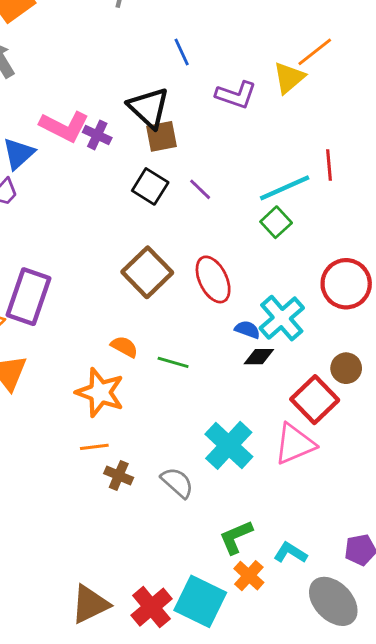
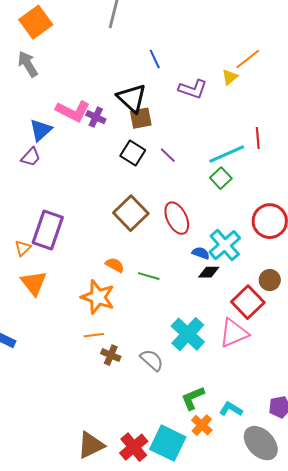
yellow triangle: (289, 78) -> (230, 77), size x0.7

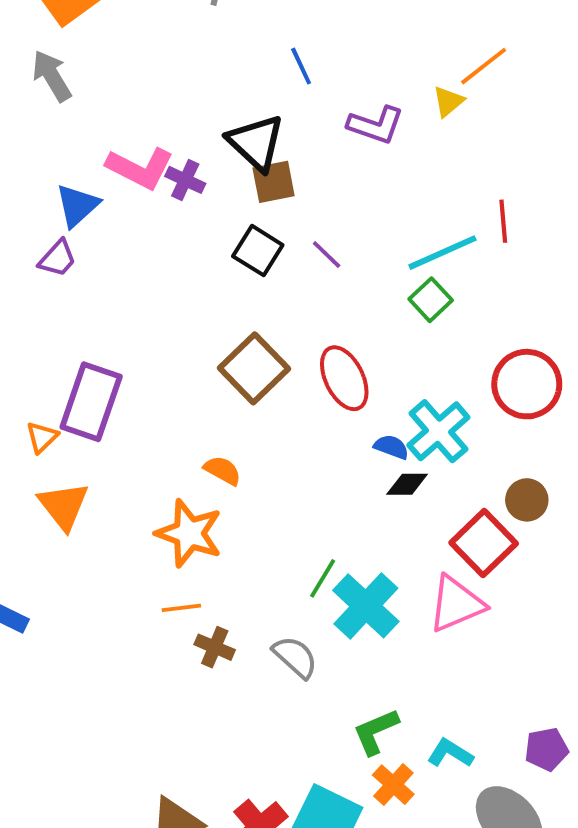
green line: (149, 276) -> (323, 578), moved, turned -75

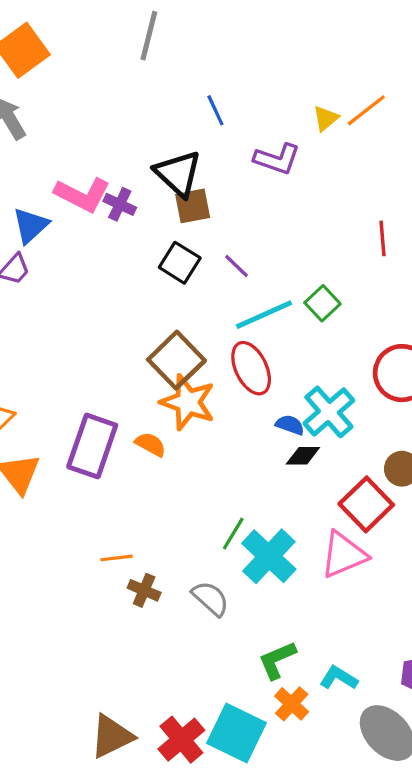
yellow triangle: (448, 101) -> (326, 118), moved
cyan line: (442, 253) -> (264, 315), moved
purple rectangle: (91, 402) -> (92, 446), moved
orange star: (189, 533) -> (188, 402), moved

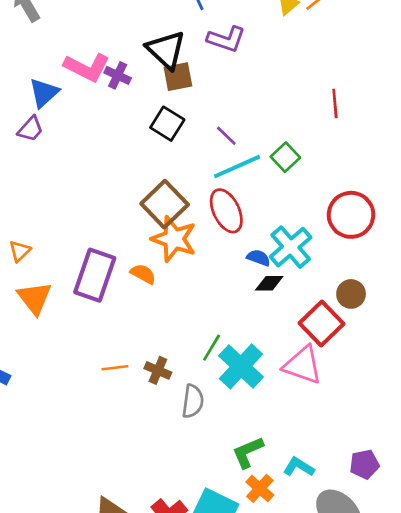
purple L-shape: (277, 159) -> (226, 39), moved
purple line: (236, 266) -> (226, 136), moved
pink triangle: (344, 555) -> (303, 365), turned 42
brown cross: (144, 590) -> (158, 370), moved
gray semicircle: (211, 598) -> (193, 401), turned 56

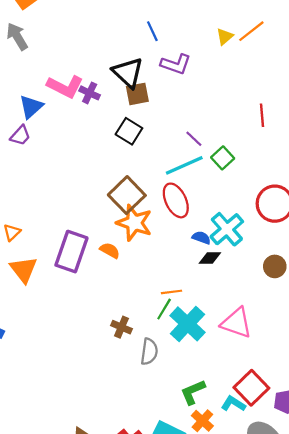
purple line: (226, 136) -> (194, 139), moved
red square: (322, 323) -> (251, 388), moved
orange line: (115, 368) -> (172, 292), moved

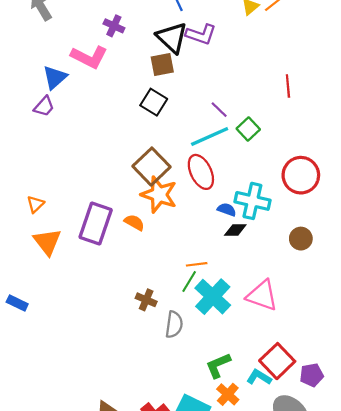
black triangle: (128, 73) -> (172, 38), moved
purple cross: (90, 93) -> (114, 26), moved
cyan cross: (227, 229) -> (252, 201), turned -36

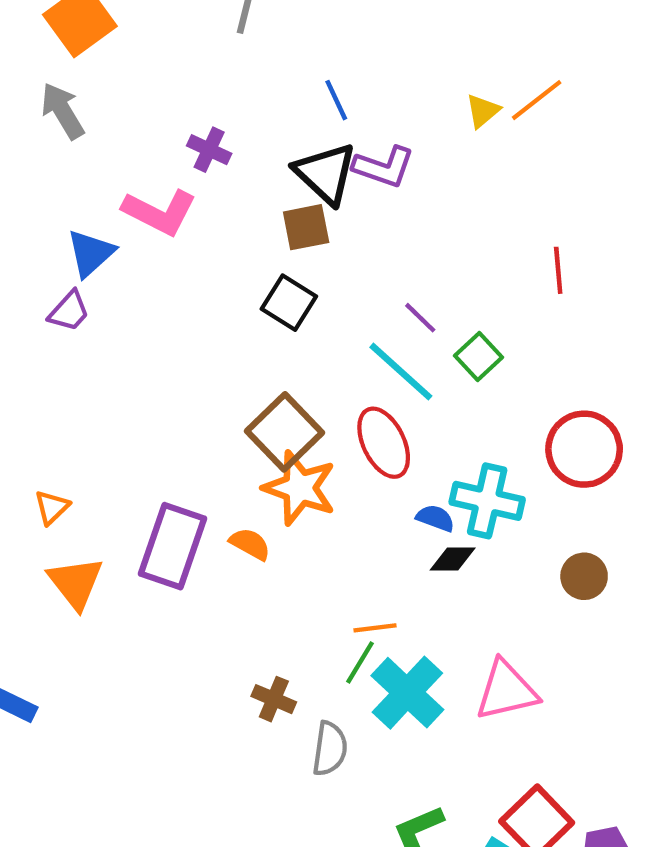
cyan line: (210, 136) -> (401, 372), turned 66
pink triangle: (262, 296) -> (506, 690), turned -32

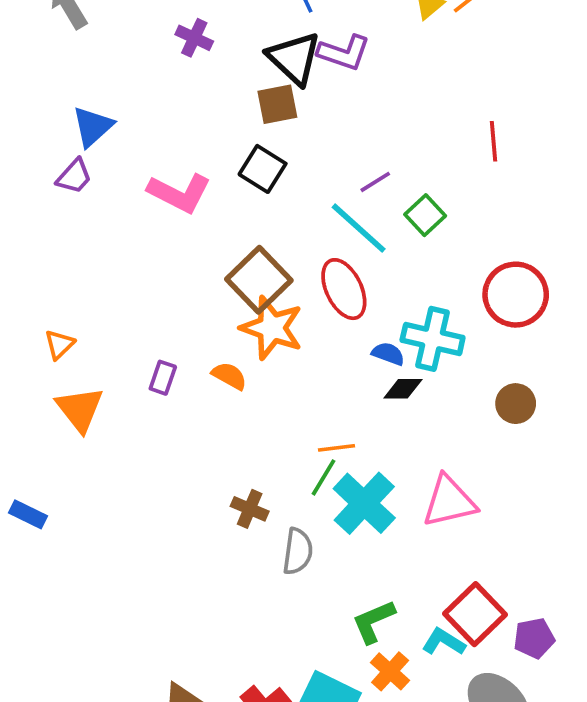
pink L-shape: (160, 212) -> (179, 193), moved
purple line: (420, 318) -> (375, 182), turned -76
purple rectangle: (172, 546) -> (163, 378), size x0.5

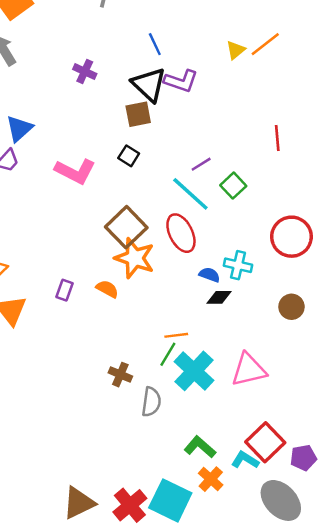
black square: (263, 169) -> (129, 156), size x0.7
cyan cross: (433, 339) -> (238, 265), size x0.7
green L-shape: (373, 622) -> (200, 447), turned 64

